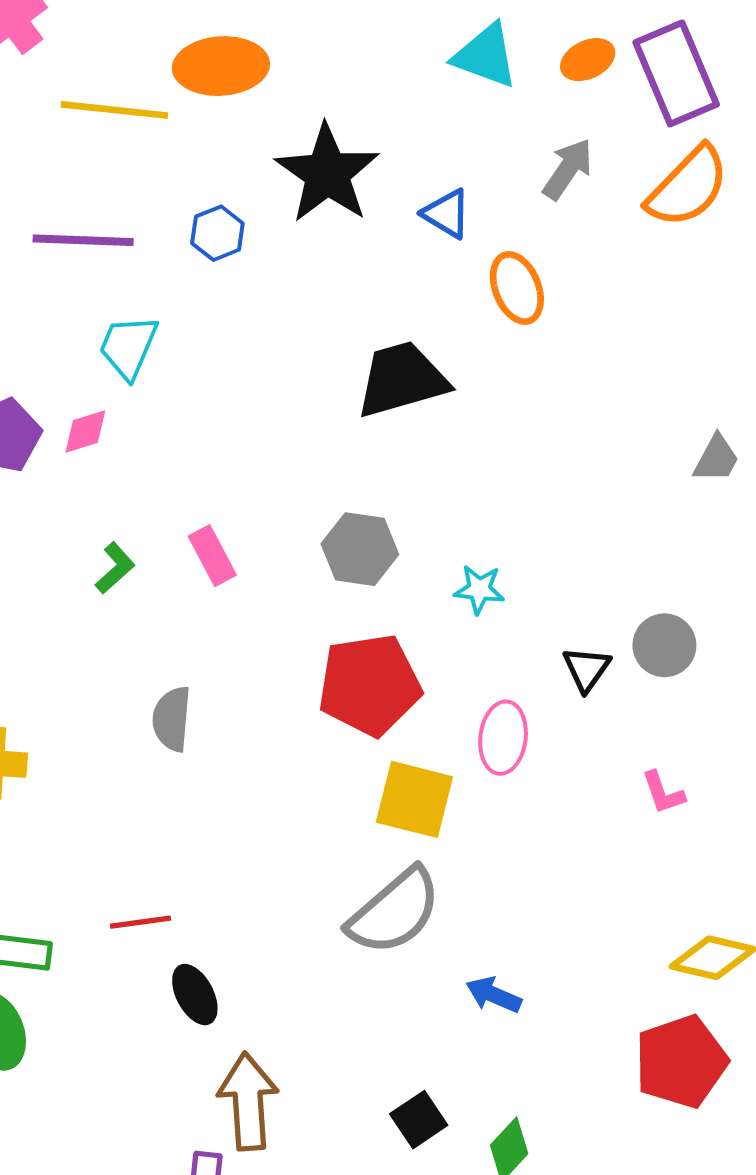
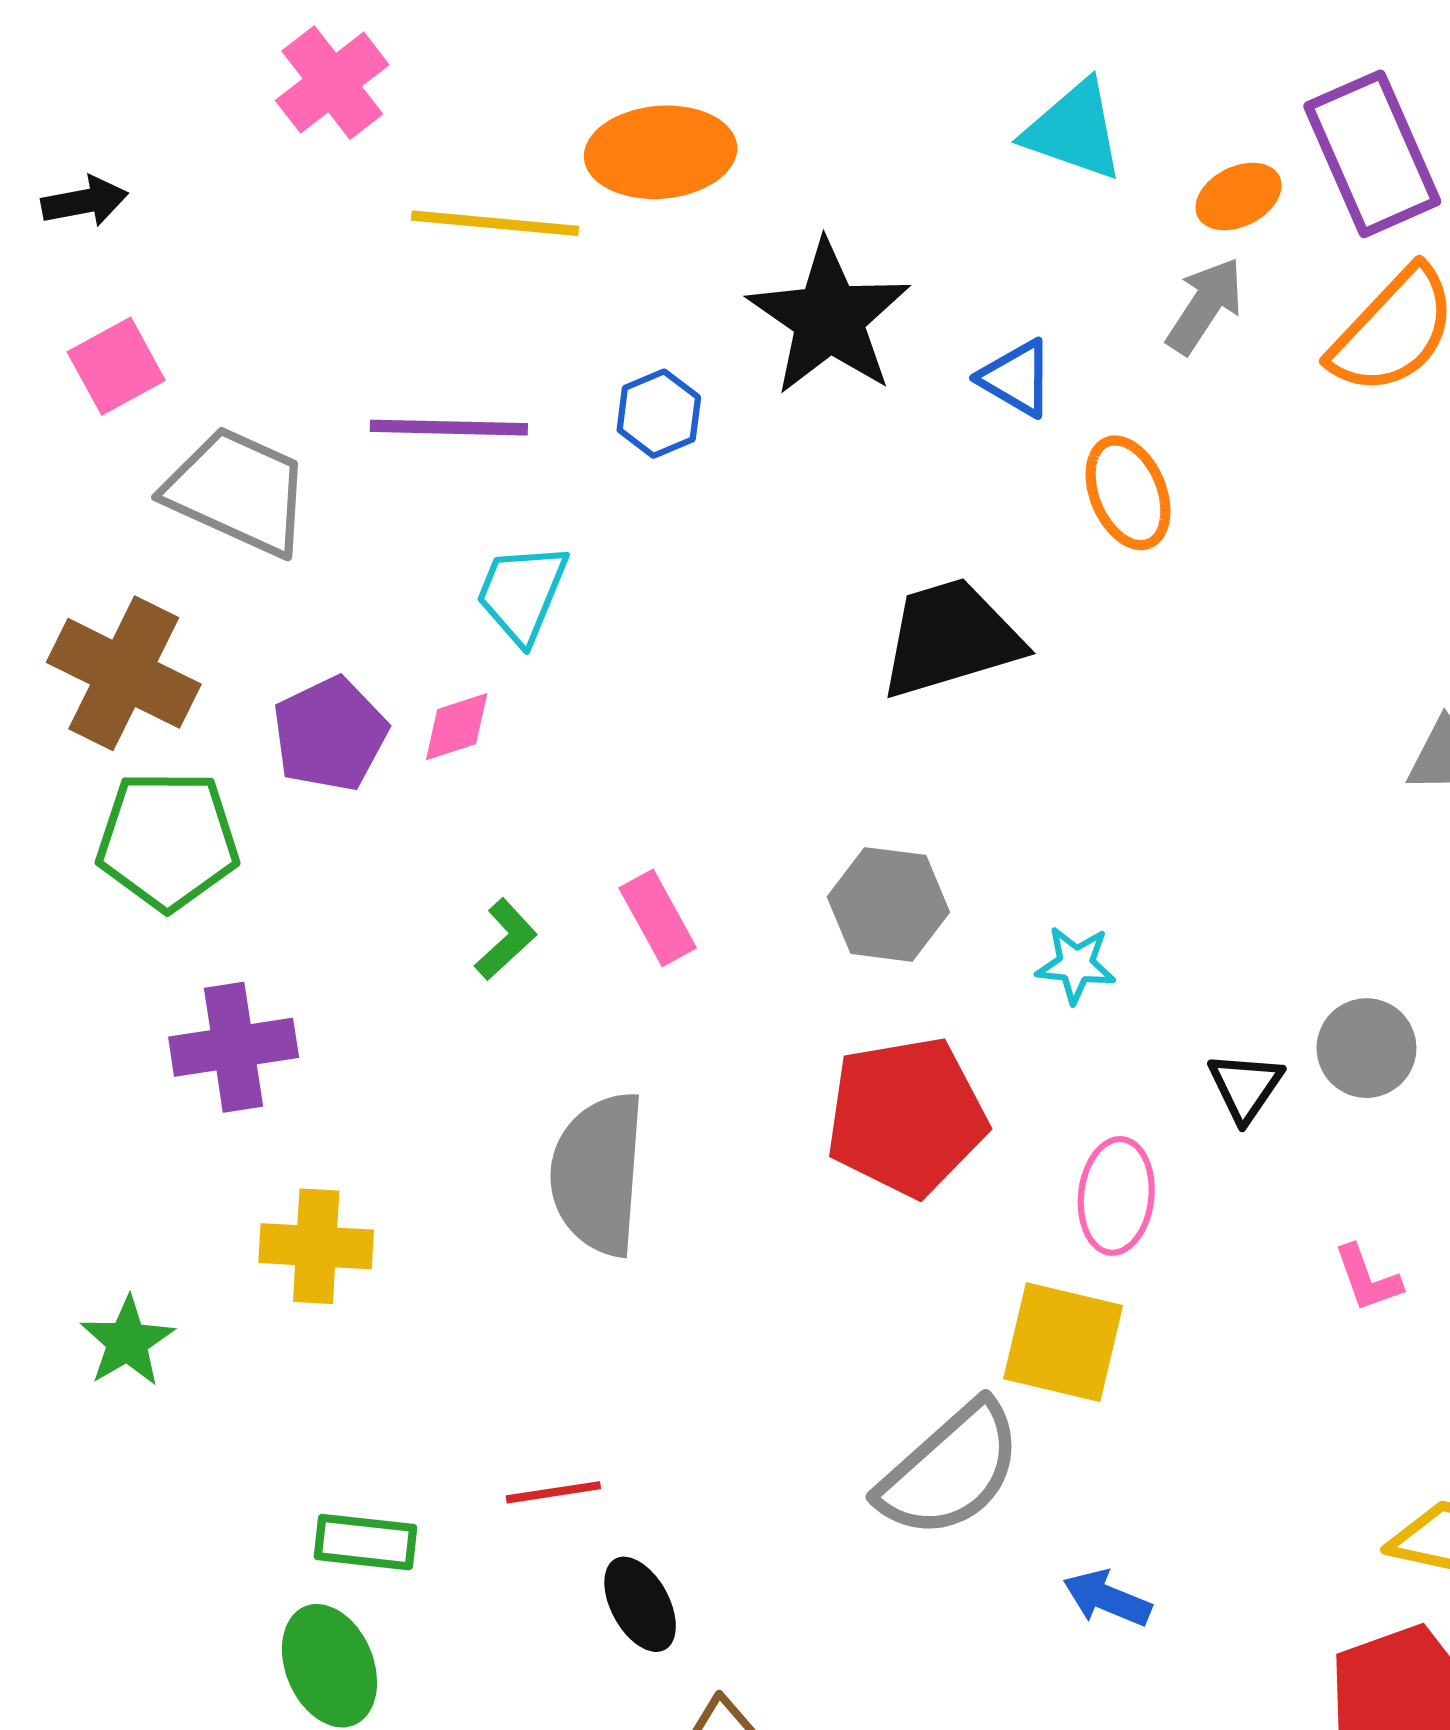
orange ellipse: (588, 60) -> (1238, 196), moved
gray semicircle: (172, 719) -> (598, 1174), size x1.6
yellow square: (414, 799) -> (1063, 1342), moved

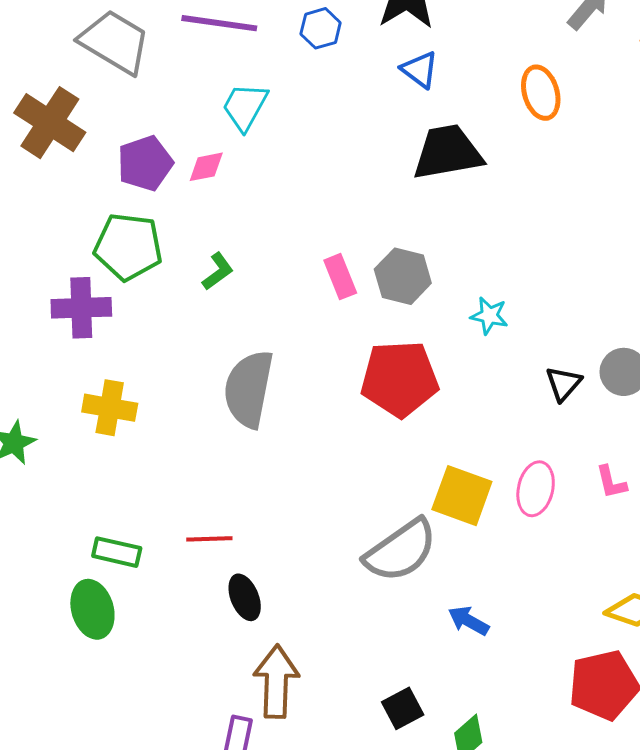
blue triangle: (1016, 378) -> (420, 70), moved
green pentagon: (168, 840) -> (128, 247), moved
pink rectangle: (658, 918) -> (340, 277), moved
pink ellipse: (1116, 1196) -> (536, 489), moved

